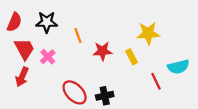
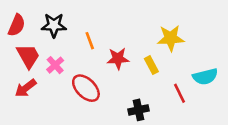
red arrow: (22, 77) -> (26, 88), turned 30
red ellipse: (75, 92) -> (86, 88), moved
black cross: (105, 96) -> (139, 110), moved

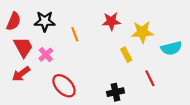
red star: (118, 59) -> (111, 21), moved
cyan semicircle: (205, 77) -> (171, 48), moved
red ellipse: (86, 88) -> (64, 86), moved

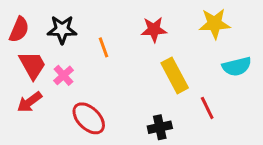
yellow star: (142, 32) -> (215, 24), moved
yellow rectangle: (126, 55) -> (175, 75), size x1.6

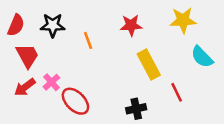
cyan semicircle: (237, 67) -> (202, 57), turned 60
pink cross: (64, 75) -> (51, 82), moved

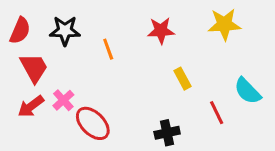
cyan semicircle: (202, 57) -> (248, 91), moved
yellow rectangle: (149, 64) -> (183, 79), size x0.6

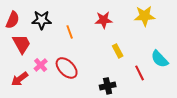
red arrow: (31, 106) -> (20, 79), moved
red ellipse: (93, 123) -> (67, 68), moved

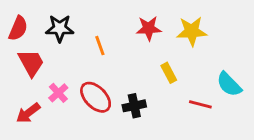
yellow star: (145, 16) -> (192, 31), moved
red line: (140, 73) -> (200, 104), turned -49
black cross: (108, 86) -> (134, 106), moved

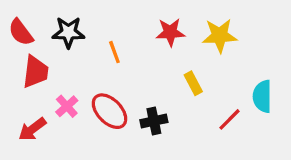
red semicircle: (18, 28) -> (21, 32), turned 120
red trapezoid: (31, 63) -> (36, 72), turned 36
cyan semicircle: (229, 84) -> (262, 96), turned 44
red line: (200, 104) -> (229, 119), turned -60

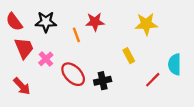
red star: (170, 32) -> (95, 22), moved
red trapezoid: (36, 72) -> (24, 48), turned -30
pink cross: (67, 106) -> (46, 59), moved
red arrow: (32, 129) -> (22, 86), turned -96

